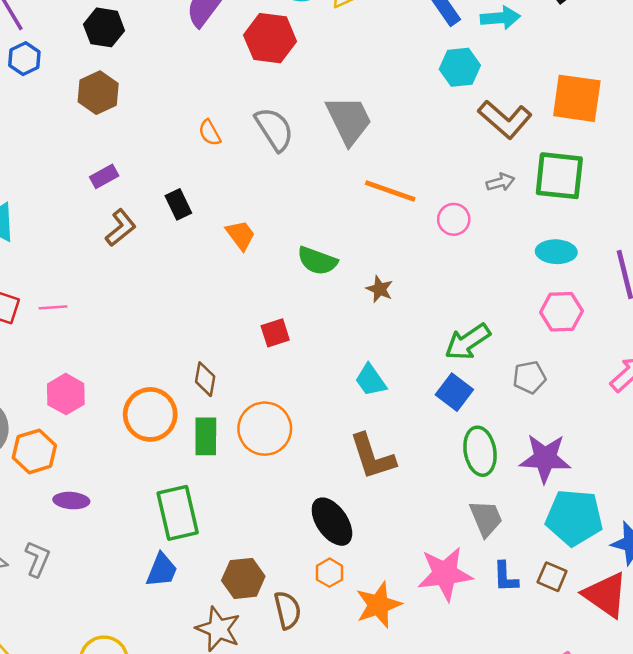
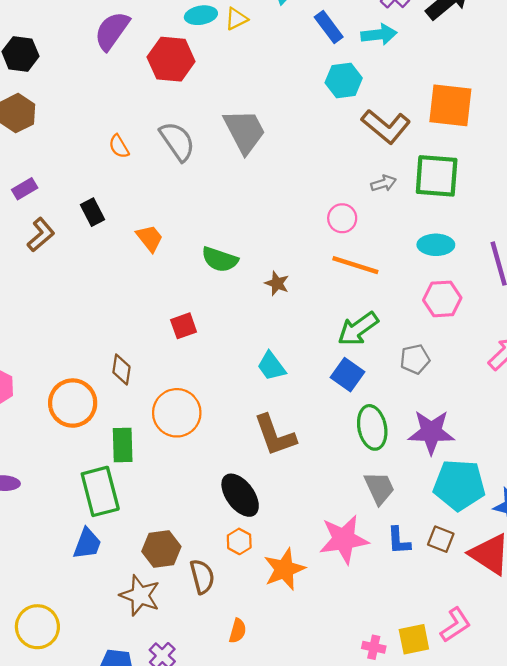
orange line: (390, 191) -> (355, 265), moved
green rectangle: (206, 436) -> (123, 445), moved

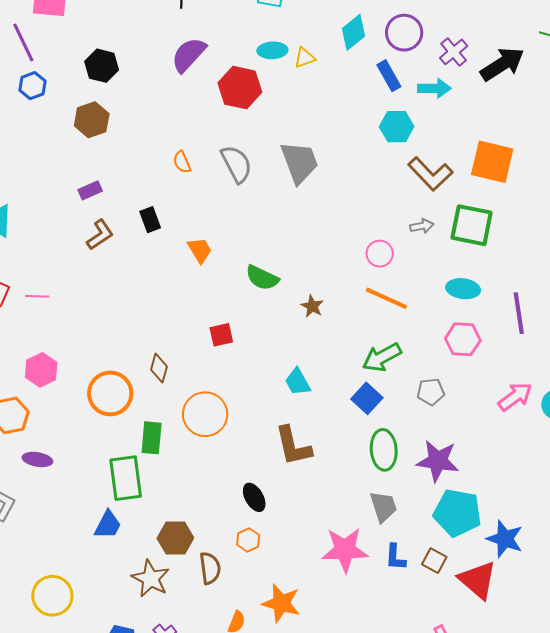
black ellipse: (240, 495) -> (254, 497), size x0.7
orange star: (284, 569) -> (281, 603), moved, turned 30

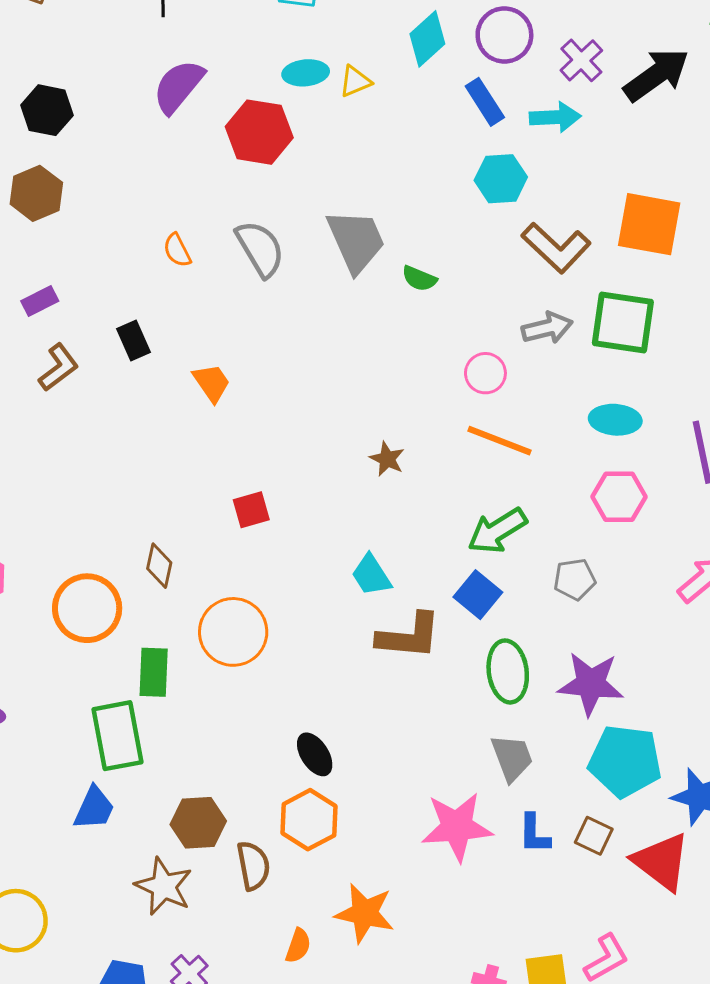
gray arrow: (422, 226) -> (547, 328), size x1.4
green semicircle: (262, 278) -> (419, 279), moved, size x0.7
brown L-shape: (293, 446) -> (409, 636), moved, turned -69
orange hexagon: (248, 540) -> (309, 820), size x1.6

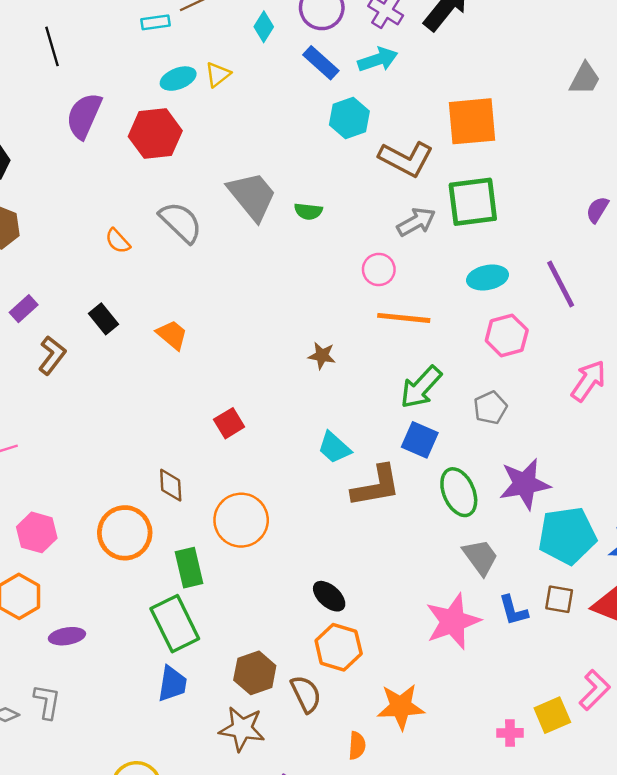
cyan diamond: (427, 39) -> (264, 27), size x0.7

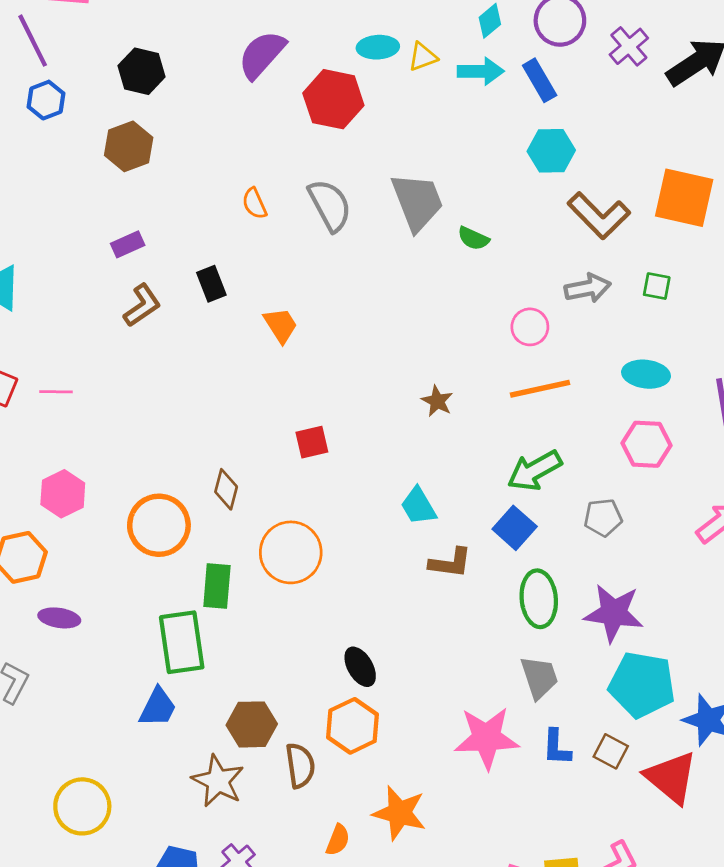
cyan arrow: (378, 60) -> (481, 71), moved
green square: (473, 202) -> (657, 286), size x0.5
orange line: (404, 318) -> (540, 389), turned -36
brown L-shape: (376, 486) -> (450, 563), size x0.7

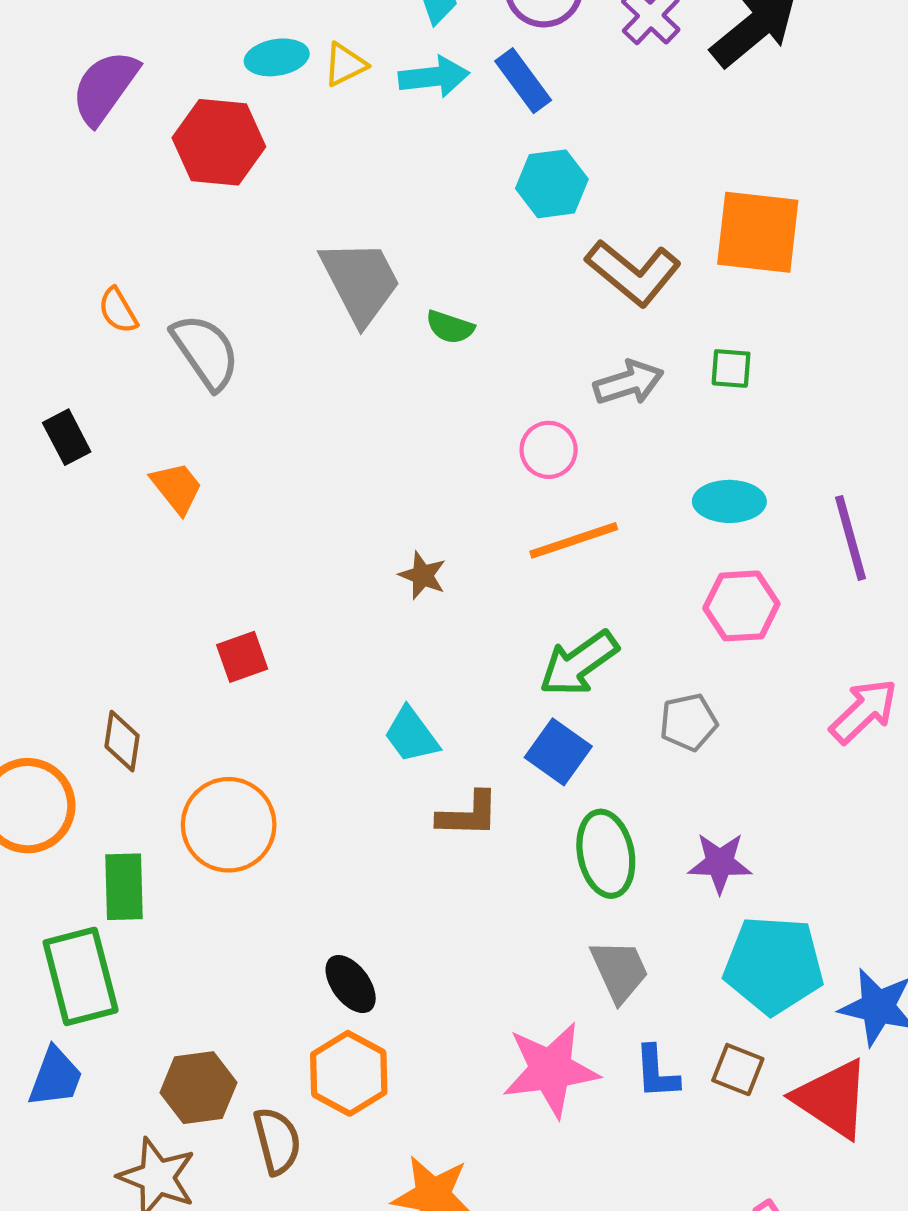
gray semicircle: (330, 205) -> (206, 352), moved
purple star: (614, 613) -> (720, 863), size x0.7

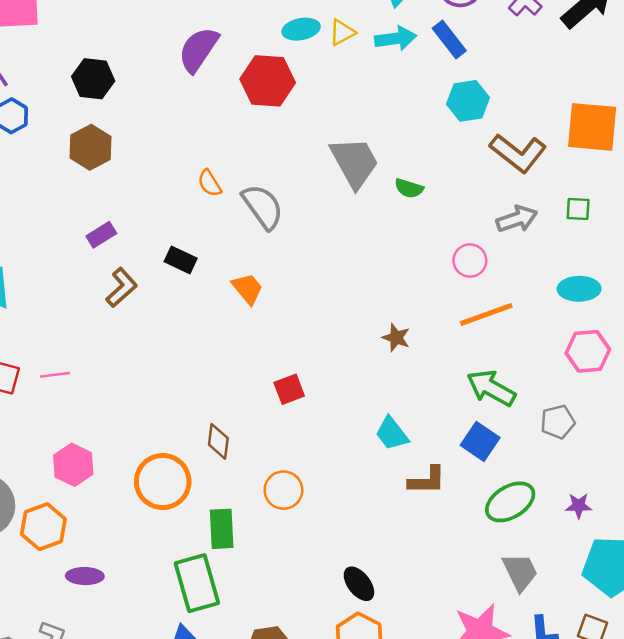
black rectangle: (67, 437) -> (181, 260), turned -36
green arrow: (579, 663) -> (491, 388), turned 66
orange circle: (229, 825) -> (283, 490), size x0.7
green ellipse: (606, 854) -> (510, 502), turned 72
purple star: (720, 863) -> (579, 506), size x0.7

